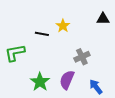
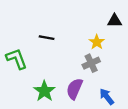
yellow star: (63, 26) -> (97, 42), moved
green L-shape: (15, 53) -> (17, 59), turned 80

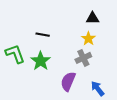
black triangle: (115, 21) -> (93, 18), moved
green star: (44, 91) -> (41, 61), moved

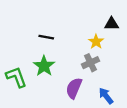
black triangle: (93, 18) -> (112, 24), moved
green L-shape: (15, 54) -> (16, 77), moved

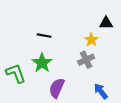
purple semicircle: (74, 88) -> (57, 88), moved

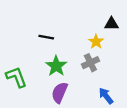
green star: (42, 63) -> (56, 66), moved

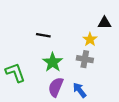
gray cross: (90, 63) -> (85, 59), turned 35
blue arrow: (106, 96) -> (80, 90), moved

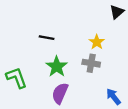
black triangle: (104, 23) -> (117, 12), moved, turned -40
blue arrow: (80, 90) -> (113, 97), moved

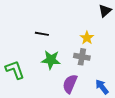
green star: (57, 67) -> (51, 60), turned -30
purple semicircle: (60, 93) -> (70, 84), moved

